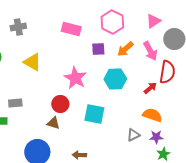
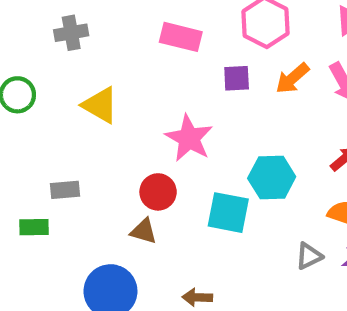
cyan hexagon: (115, 79) -> (272, 177), moved

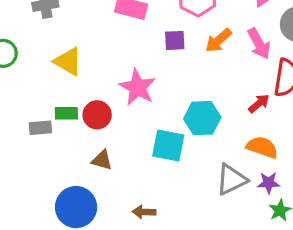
red circle: (158, 192) -> (97, 115), moved
green rectangle: (34, 227) -> (66, 113), moved
gray triangle: (309, 256) -> (231, 180), size x1.5

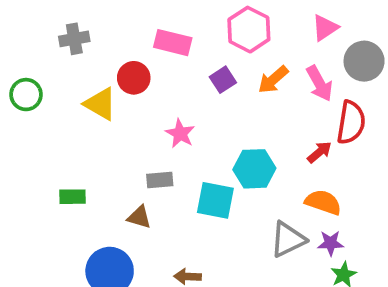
purple square: (175, 40) -> (223, 80), turned -30
pink star: (138, 87) -> (180, 134), size x0.7
green rectangle: (66, 113) -> (72, 197), moved
red circle: (97, 115) -> (134, 78), moved
gray rectangle: (40, 128) -> (160, 180), moved

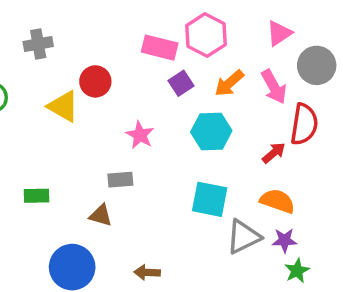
pink rectangle: (173, 43) -> (160, 48), moved
cyan hexagon: (254, 169) -> (211, 131), moved
cyan square: (215, 200) -> (210, 199), moved

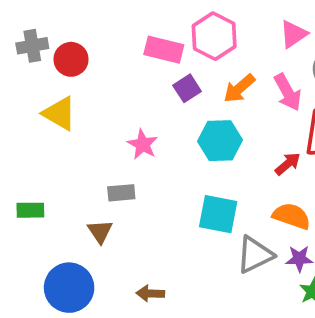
red circle: (95, 81) -> (71, 59), moved
brown triangle: (101, 215) -> (100, 232), turned 40

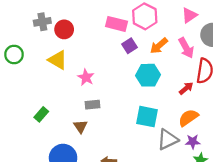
pink star: (143, 144) -> (86, 77), moved
green rectangle: (30, 210) -> (41, 114), turned -48
orange semicircle: (292, 216) -> (188, 118), turned -54

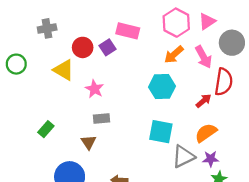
pink hexagon: (145, 16) -> (176, 23), moved
red circle: (64, 29) -> (83, 47), moved
purple square: (130, 46) -> (108, 47), moved

